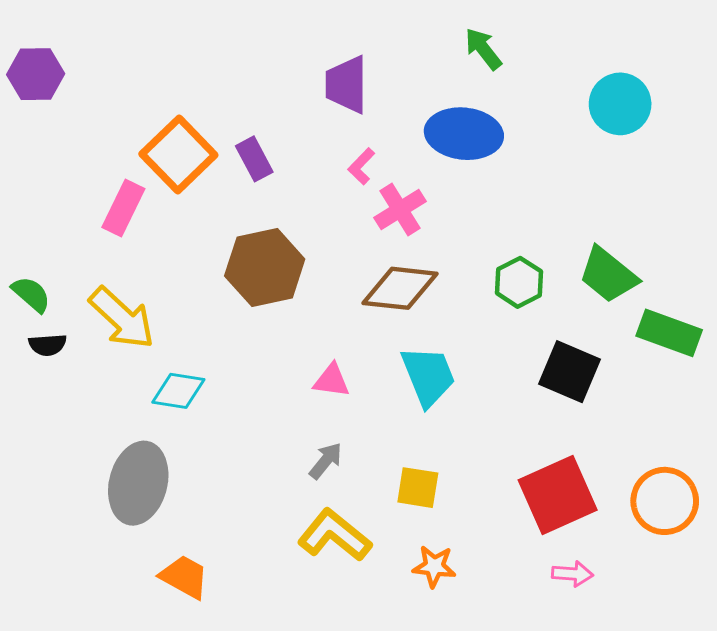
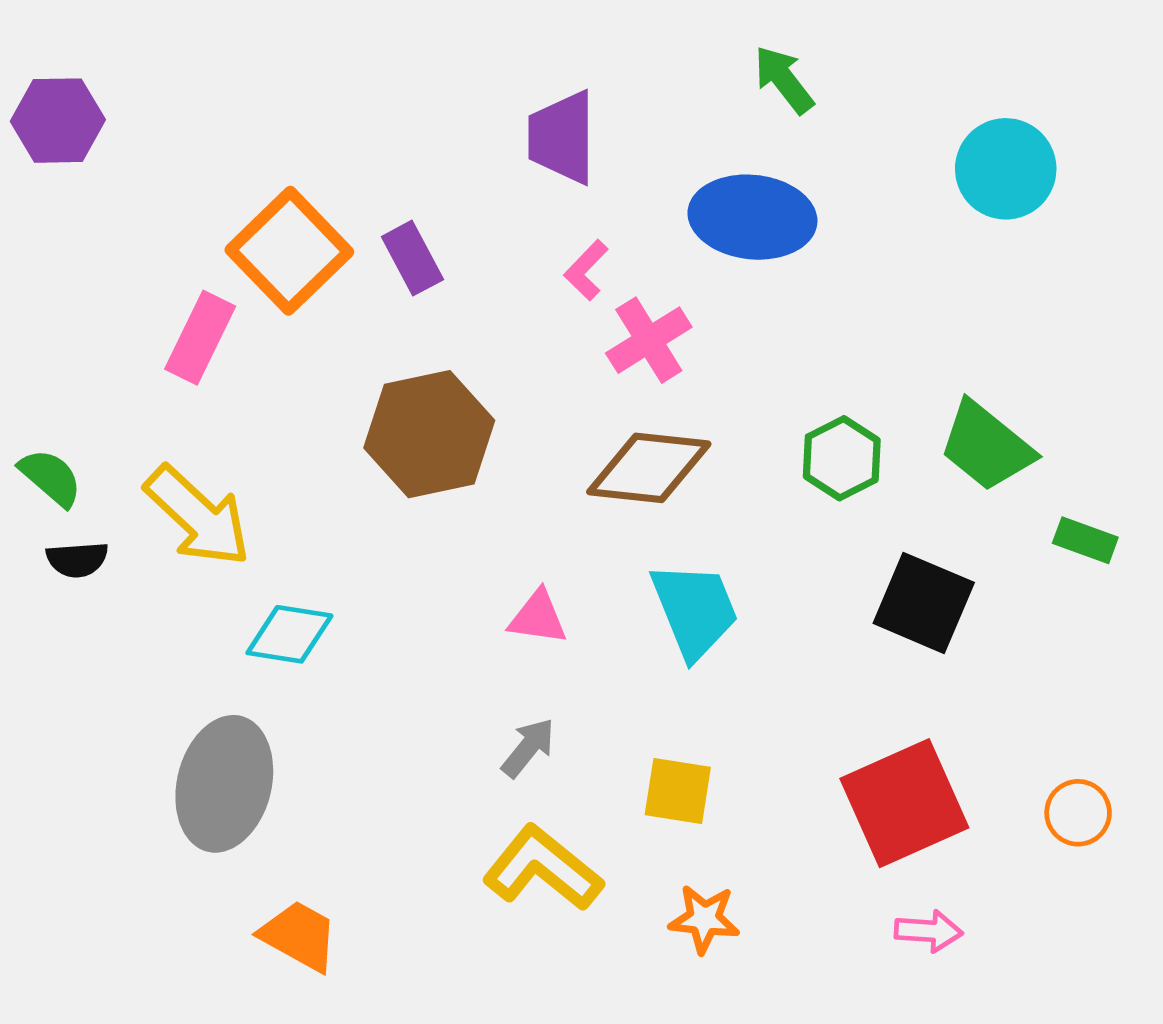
green rectangle: (669, 333) -> (1085, 540), size x0.6
orange circle: (665, 501) -> (1078, 813), size x0.6

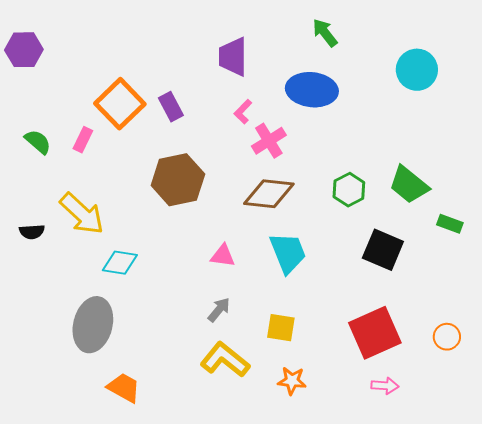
pink rectangle: (200, 338) -> (83, 140), size x0.7
green semicircle: (51, 478) -> (38, 142), moved

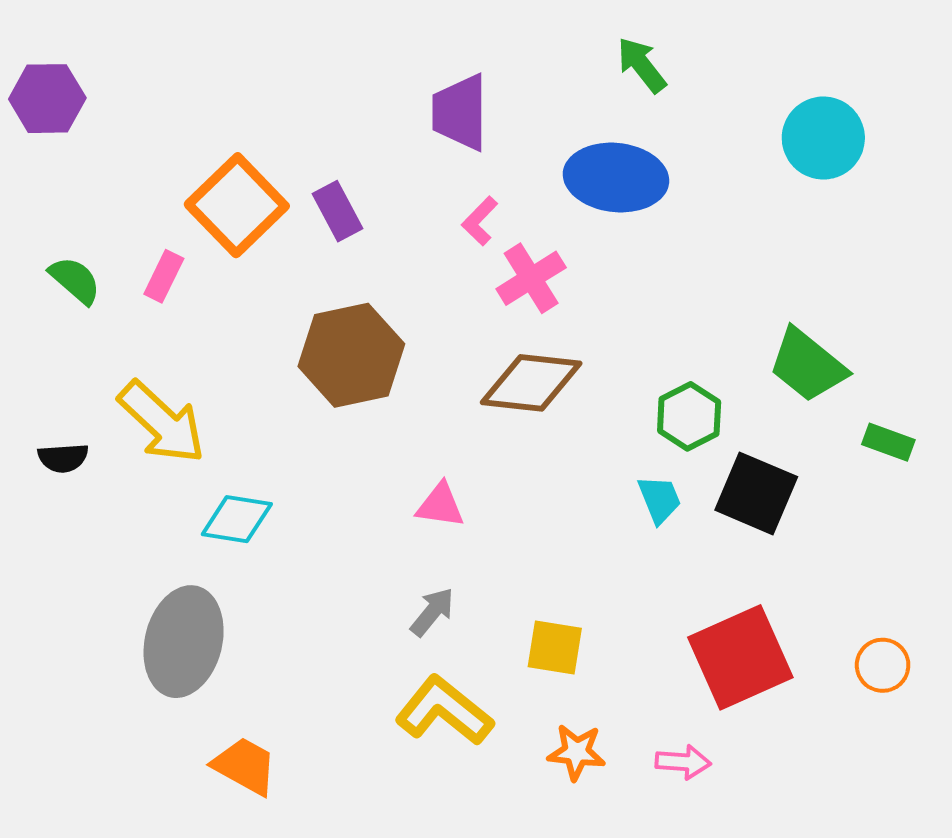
green hexagon: (349, 190) -> (689, 416), moved
cyan trapezoid: (288, 253) -> (659, 499), moved, size x0.6
pink arrow: (385, 386) -> (683, 762), moved

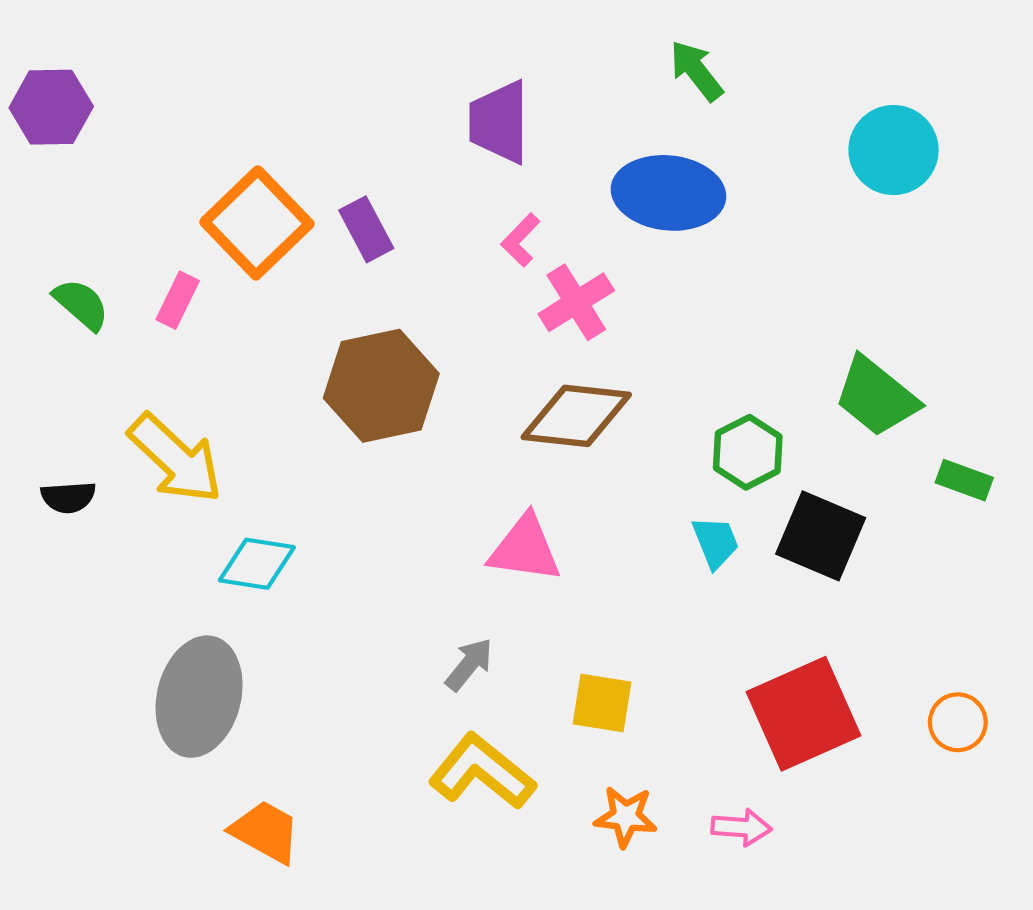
pink triangle: (440, 505) -> (525, 549), moved, size x1.4

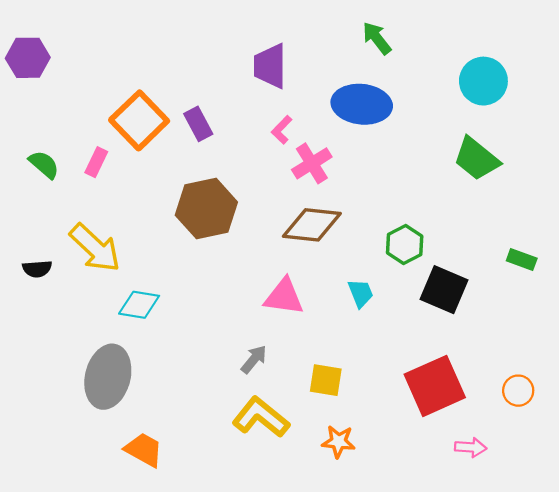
green trapezoid: (876, 397) -> (476, 159), moved
cyan trapezoid: (716, 542) -> (361, 293), moved
pink arrow: (741, 827) -> (471, 447), moved

